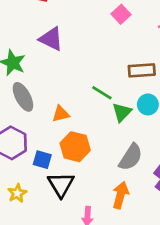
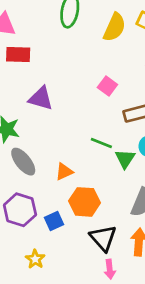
pink square: (121, 14) -> (107, 86), moved
blue square: (42, 160) -> (54, 221), turned -30
black triangle: (61, 185) -> (103, 238), moved

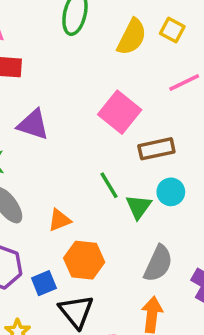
pink square: (107, 86) -> (120, 112), size x1.6
green line: (101, 143) -> (109, 185), turned 35
black triangle: (103, 238) -> (76, 311), moved

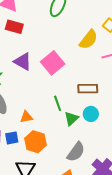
yellow semicircle: (132, 37) -> (89, 40), moved
pink square: (120, 112) -> (53, 63), moved
blue square: (44, 283) -> (12, 138), moved

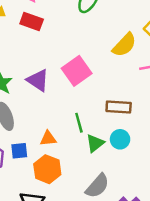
purple triangle: (23, 62) -> (38, 80), moved
orange triangle: (26, 117) -> (48, 138), moved
blue square: (12, 138) -> (19, 151), moved

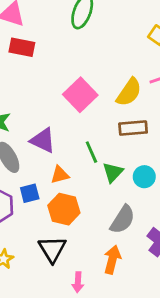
yellow semicircle: (124, 45) -> (129, 92), moved
purple triangle: (38, 80) -> (43, 140), moved
cyan circle: (120, 139) -> (144, 177), moved

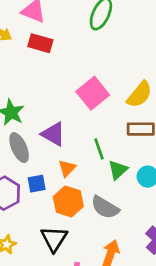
orange triangle: (60, 175) -> (67, 168), turned -36
gray semicircle: (123, 220) -> (105, 207), moved, turned 84

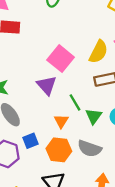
purple triangle: (53, 134) -> (47, 85), moved, turned 30
orange triangle: (67, 168) -> (61, 121), moved

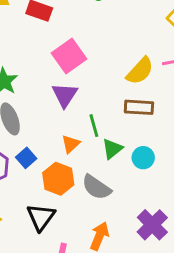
pink square: (61, 59) -> (69, 56), moved
blue square: (31, 141) -> (26, 158), turned -35

